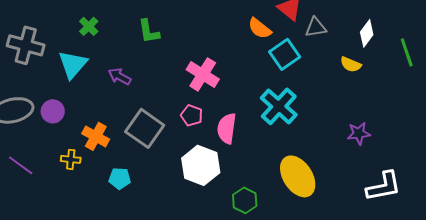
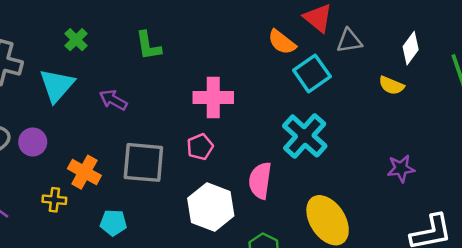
pink cross: (203, 74) -> (213, 97), turned -32
pink pentagon: (192, 115) -> (200, 147), turned 30
gray square: (145, 128) -> (143, 162), turned -30
pink semicircle: (227, 128) -> (260, 180), moved

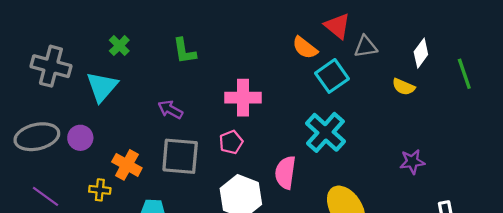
purple arrow: (113, 100) -> (170, 110), moved

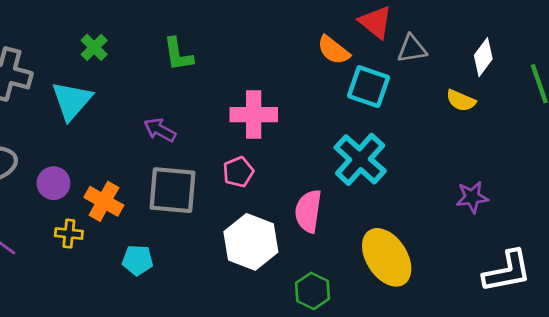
cyan square: (332, 76) -> (369, 87), turned -36
purple circle: (80, 138) -> (53, 183), moved

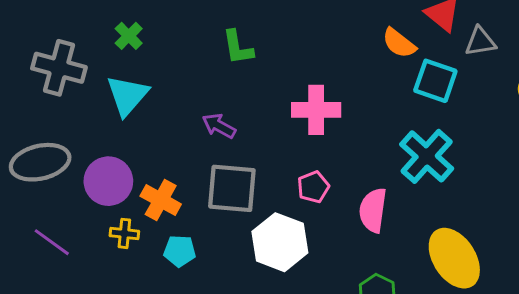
green cross: (94, 47) -> (129, 36), moved
pink pentagon: (238, 172) -> (313, 187), moved
purple circle: (53, 183) -> (108, 181), size x1.4
white hexagon: (251, 242) -> (280, 242), moved
cyan pentagon: (137, 260) -> (180, 251), moved

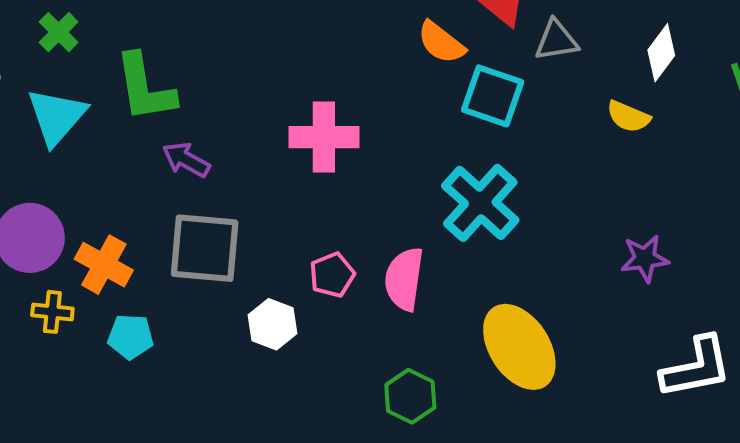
green L-shape: (238, 47) -> (145, 88), moved, size x1.4
pink pentagon: (313, 187) -> (332, 275), moved
white hexagon: (280, 242) -> (272, 324), size x0.6

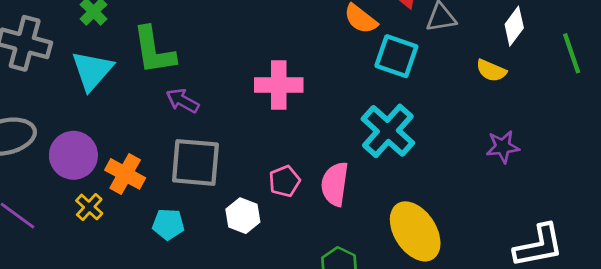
purple star: (645, 258) -> (503, 147), moved
yellow cross: (52, 312) -> (89, 207), turned 36
cyan pentagon: (131, 337) -> (168, 224), moved

